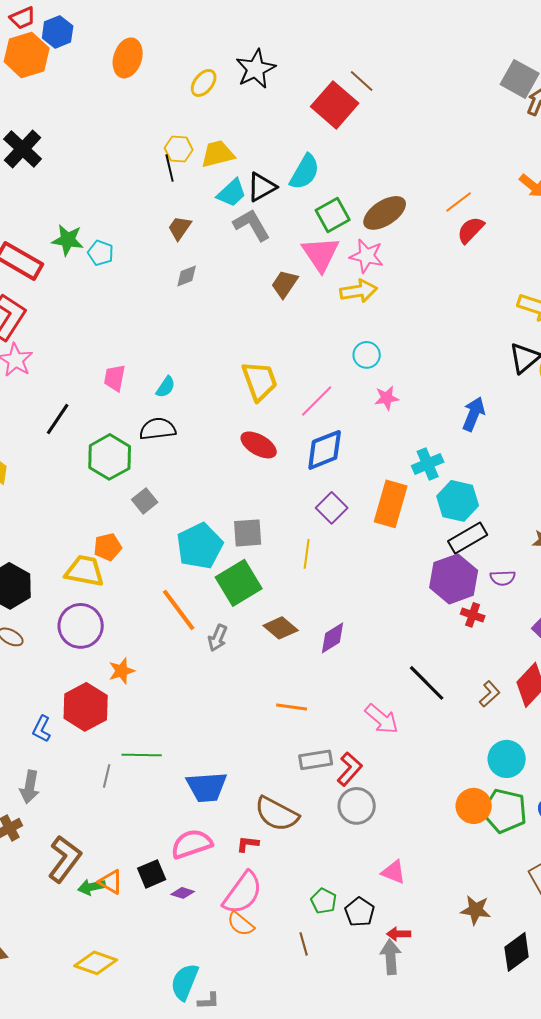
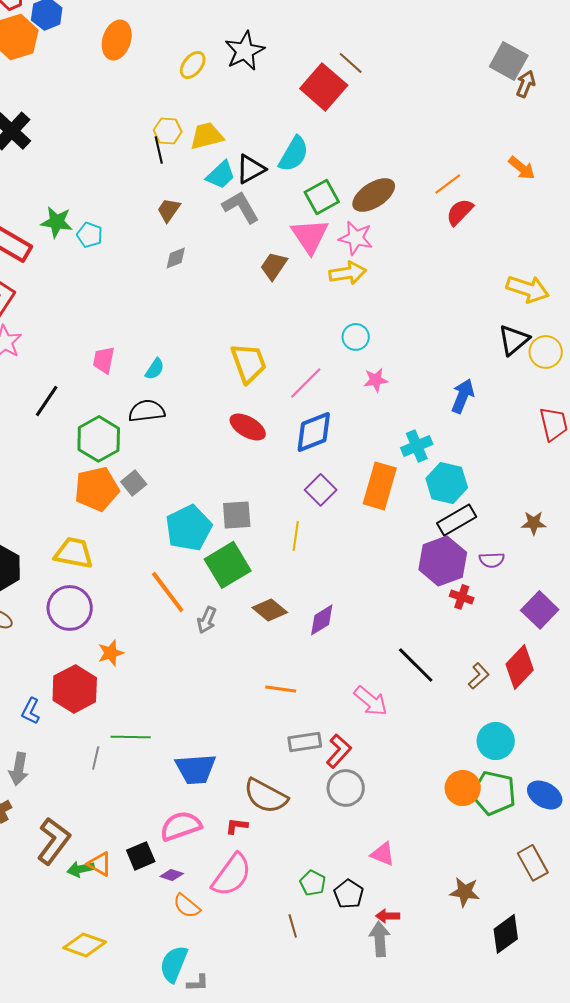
orange pentagon: (108, 547) -> (97, 489), moved, size x1.6
orange semicircle: (241, 924) -> (187, 906), moved

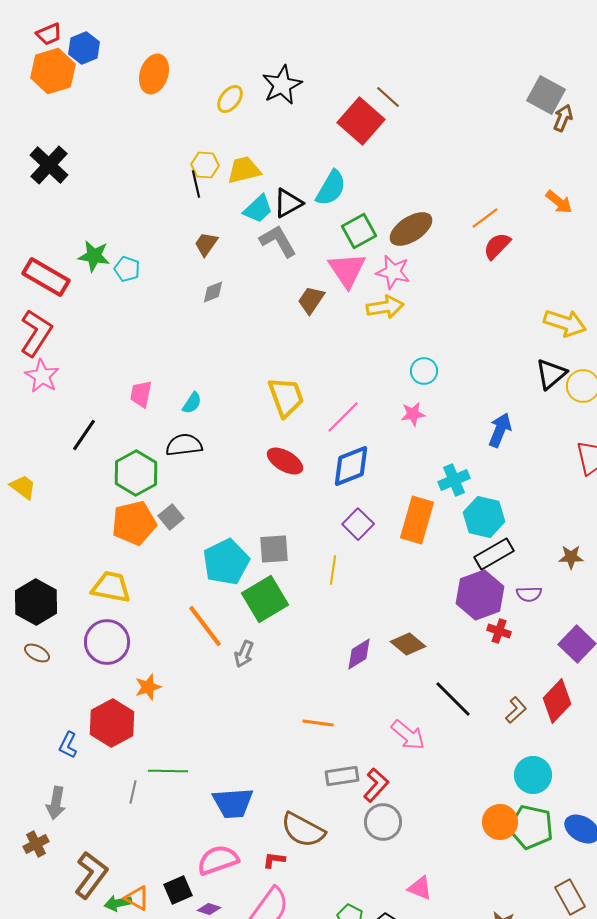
cyan circle: (356, 337) -> (424, 371), moved
brown diamond: (270, 610) -> (408, 644), moved

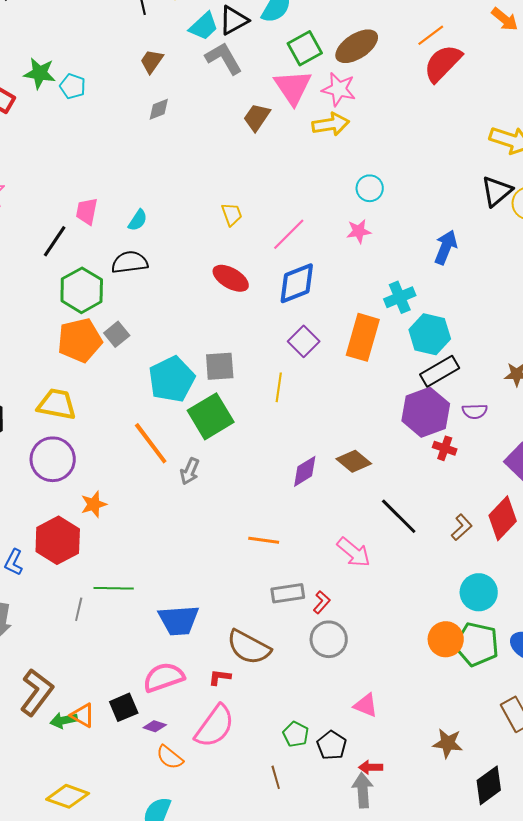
red semicircle: (497, 246) -> (443, 63), size x1.4
yellow trapezoid: (286, 397) -> (232, 214), size x0.6
black line: (84, 435) -> (55, 241), moved
red L-shape: (376, 785) -> (322, 602), size x0.7

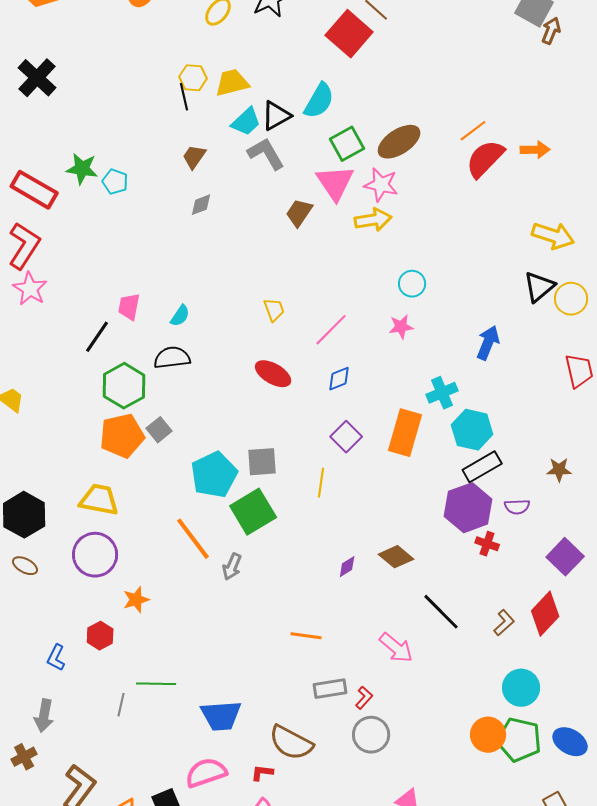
orange arrow: (505, 19) -> (535, 150), moved, turned -40
blue diamond: (297, 283) -> (339, 379), size x0.6
purple diamond: (305, 471) -> (347, 567), size x0.7
red hexagon: (58, 540) -> (100, 636), size x0.6

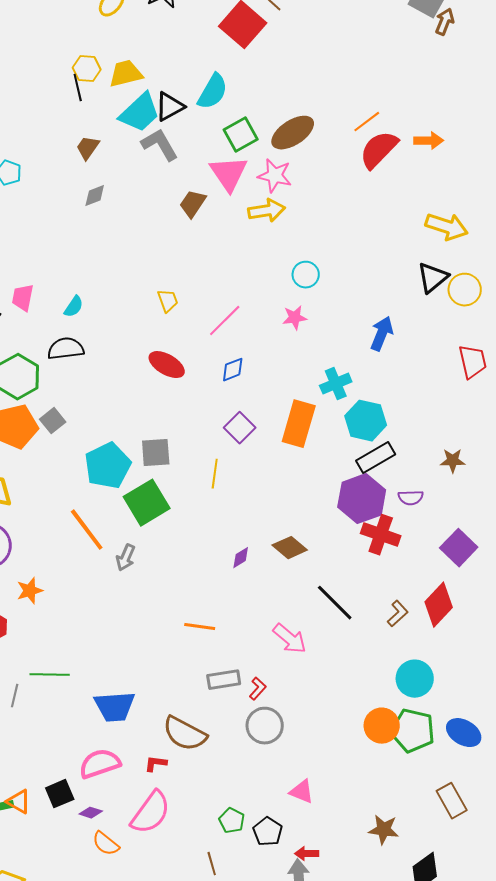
cyan trapezoid: (246, 122) -> (140, 113), size x1.4
red cross: (487, 544) -> (381, 535), size x1.6

